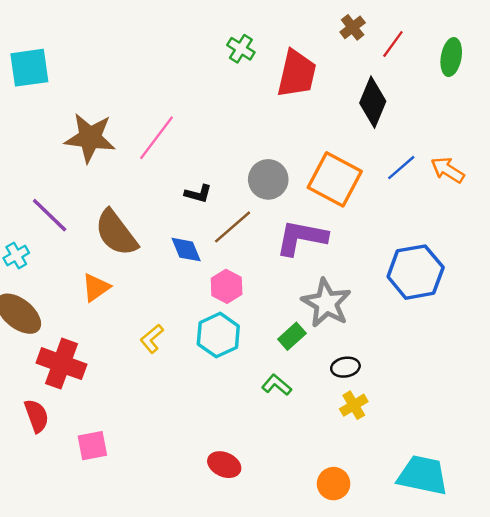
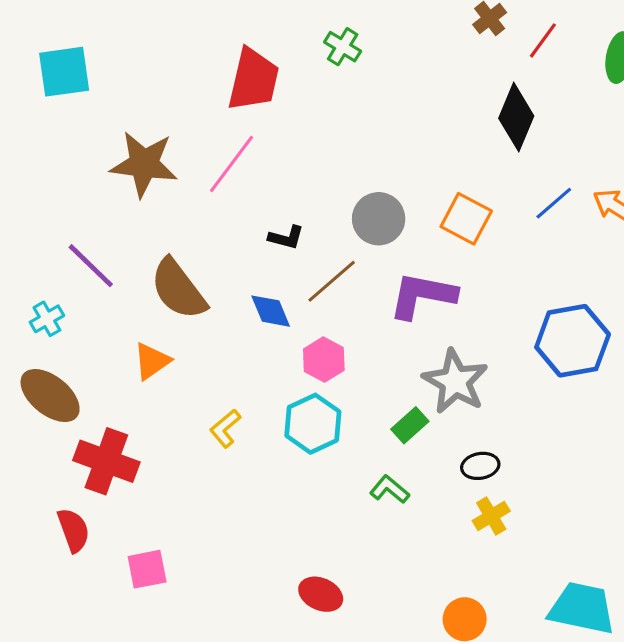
red trapezoid: (297, 74) -> (253, 80), moved
orange square: (335, 179) -> (466, 219), size x0.7

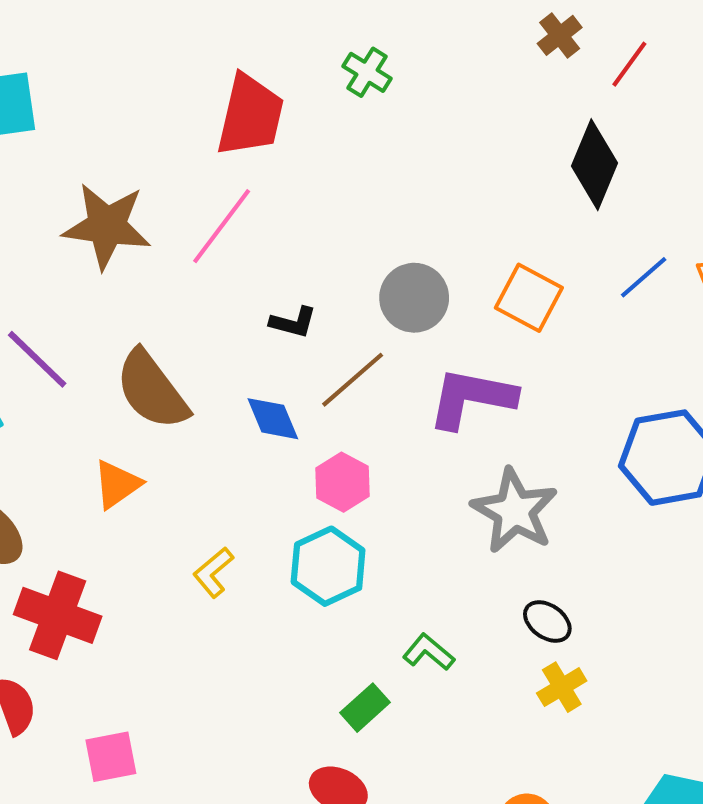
green rectangle: (410, 425) -> (365, 708), moved
black ellipse: (480, 466) -> (547, 621), turned 45

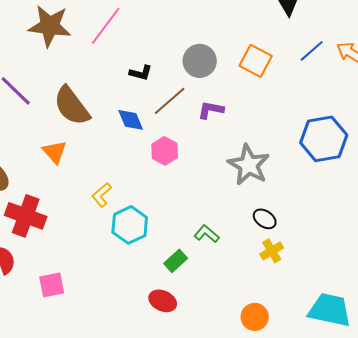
purple L-shape: (472, 398) -> (211, 110), moved, size x0.6
orange triangle: (117, 484) -> (55, 152), turned -36
cyan hexagon: (328, 566) -> (130, 225), moved

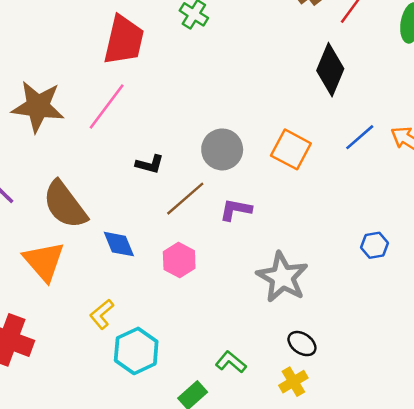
blue diamond: (131, 120) -> (119, 244), moved
blue hexagon: (324, 139) -> (374, 245), size x0.5
orange triangle: (55, 152) -> (44, 261), size x1.4
yellow cross: (272, 251) -> (293, 382), moved

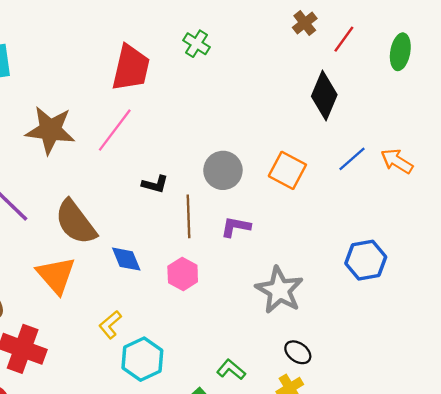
brown line: (185, 199) -> (188, 216), turned -51
blue hexagon: (374, 245) -> (366, 260), size x1.6

